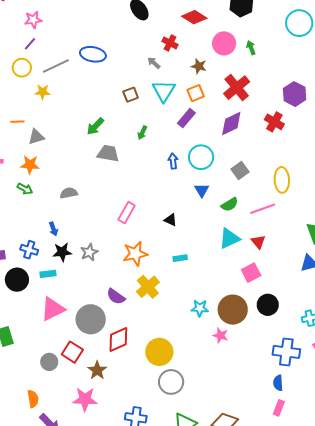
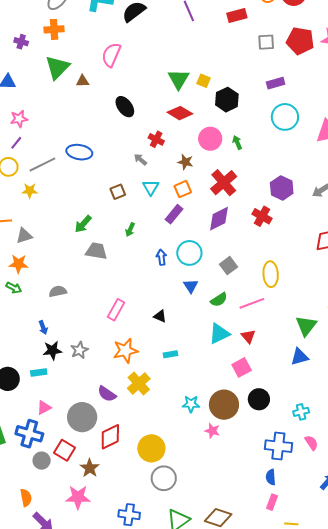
cyan triangle: (164, 91) -> (151, 187), size x0.7
blue cross: (29, 250) -> (29, 434), moved, size x1.5
pink triangle: (53, 309) -> (44, 408), size x0.6

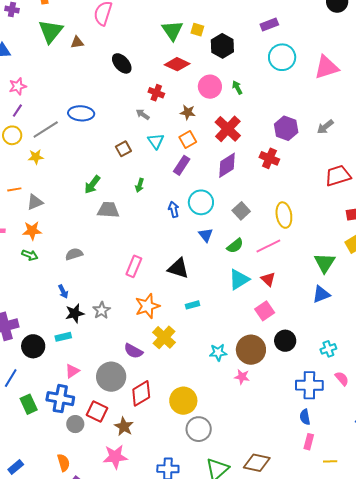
black triangle: (160, 316) -> (178, 268), size x1.6

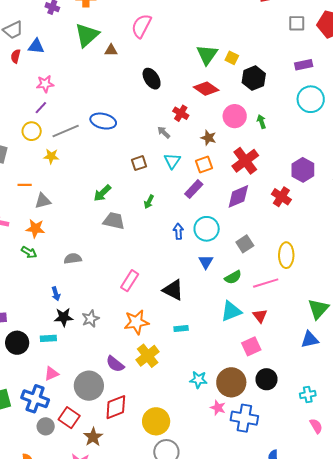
blue cross: (309, 385) -> (244, 418), moved

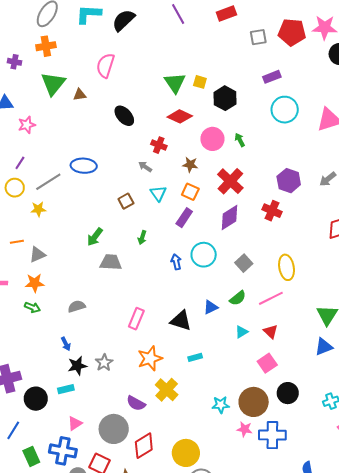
pink star: (45, 84) -> (27, 125), moved
orange square: (204, 165) -> (190, 192), turned -36
blue triangle: (206, 262) -> (211, 307), moved, turned 42
cyan triangle: (231, 311) -> (242, 332), size x0.6

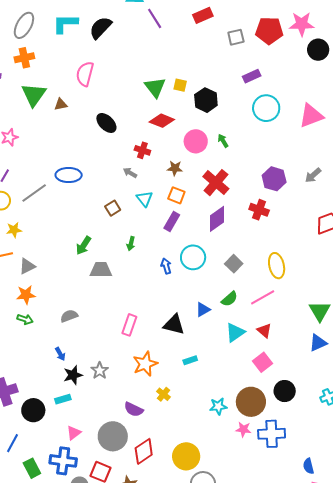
yellow star: (38, 209) -> (14, 230), moved
cyan triangle: (242, 332) -> (235, 332), size x1.5
yellow cross: (167, 390) -> (163, 394), size x0.6

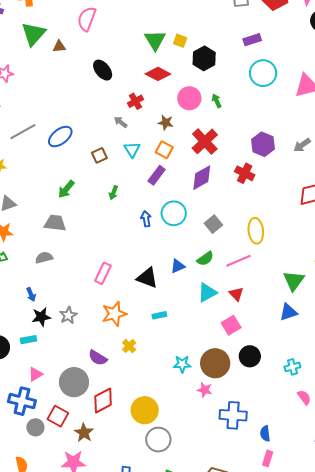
red cross: (142, 150) -> (135, 101), turned 35
blue ellipse: (69, 175) -> (60, 137), moved, turned -45
gray trapezoid: (101, 270) -> (55, 223), moved
blue cross: (272, 434) -> (233, 415), moved

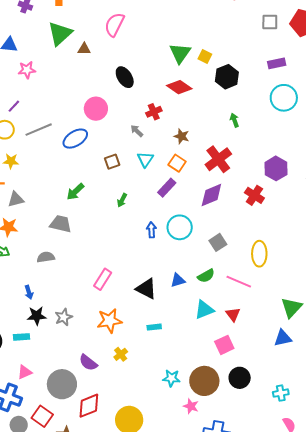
pink circle: (189, 98) -> (96, 109), moved
pink line: (238, 261) -> (239, 282), turned 40

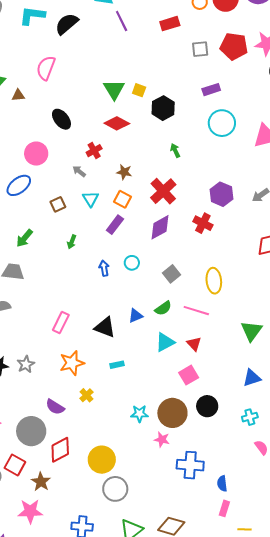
cyan circle: (180, 227) -> (132, 263), size x0.6
blue triangle: (283, 338) -> (252, 378), moved

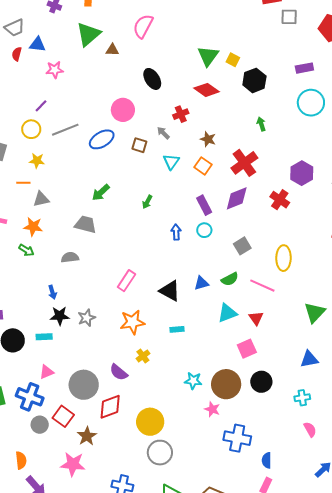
gray square: (200, 49) -> (289, 17), moved
brown square: (58, 204) -> (139, 145), moved, turned 35
purple rectangle: (115, 225) -> (204, 205), moved, turned -72
purple semicircle: (55, 407) -> (119, 372), moved

